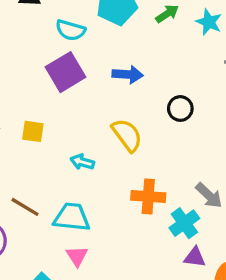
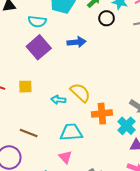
black circle: (180, 108) -> (107, 18), moved
yellow semicircle: (127, 135) -> (80, 93), moved
cyan trapezoid: (72, 217) -> (71, 132), moved

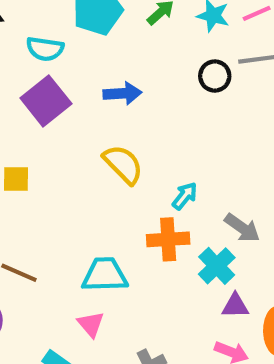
black circle: (107, 18) -> (215, 76), moved
yellow semicircle: (80, 93) -> (123, 164), moved
cyan arrow: (58, 100) -> (185, 196), moved, turned 120

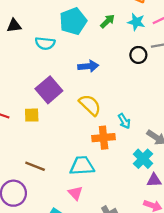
purple square: (46, 101) -> (49, 90), moved
cyan arrow: (185, 196) -> (124, 121), turned 112
orange cross: (168, 239) -> (104, 138), moved

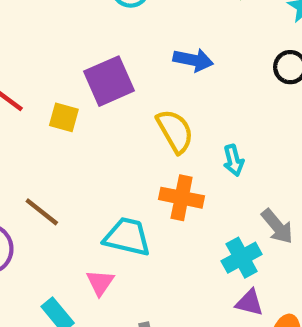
cyan arrow: (124, 121) -> (233, 160), moved

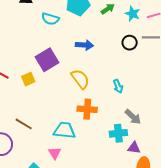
yellow square: (64, 117) -> (28, 79), turned -32
cyan arrow: (233, 160) -> (118, 86), moved
cyan cross: (242, 258) -> (118, 133), turned 30
purple triangle: (249, 303) -> (134, 148), moved

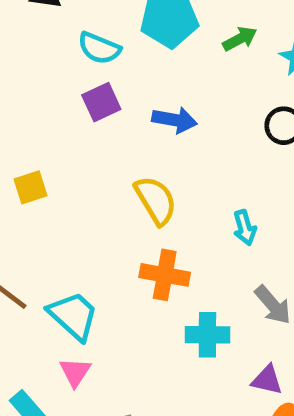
purple square: (47, 60) -> (101, 102), moved, size x0.7
cyan trapezoid: (64, 130) -> (73, 316), moved, turned 30
cyan cross: (118, 133) -> (207, 335), moved

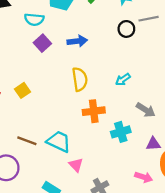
yellow semicircle: (156, 200) -> (80, 79), turned 40
cyan arrow: (245, 228) -> (123, 79), turned 88
pink triangle: (75, 372) -> (76, 165), moved

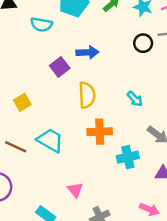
purple square: (42, 43) -> (60, 67), moved
cyan arrow: (123, 79) -> (135, 99), turned -104
brown line: (27, 141) -> (16, 147), moved
cyan trapezoid: (59, 142) -> (50, 140), moved

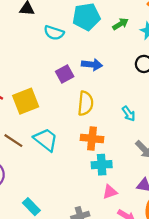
yellow square: (22, 102) -> (26, 101), size x1.6
cyan cross: (128, 157) -> (102, 165), moved
pink triangle: (75, 190) -> (110, 192), moved, turned 42

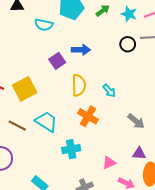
cyan arrow: (129, 114) -> (109, 91), moved
orange cross: (92, 139) -> (88, 116), turned 30
cyan cross: (102, 165) -> (71, 149), moved

